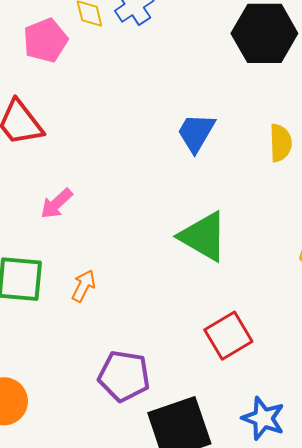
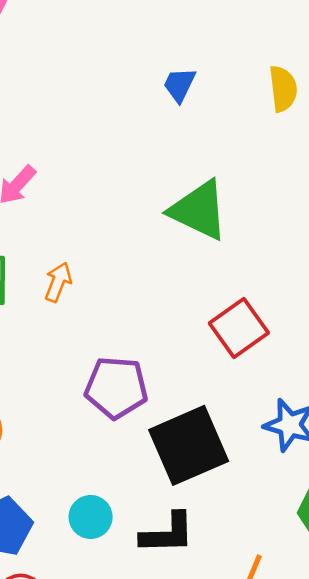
blue trapezoid: (196, 133) -> (179, 85), size x0.7

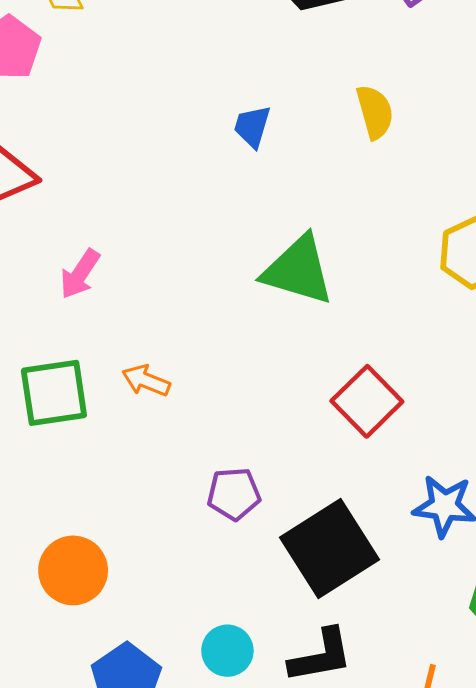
orange arrow: (58, 282) -> (146, 381), turned -81
purple pentagon: (116, 388) -> (234, 494), size x0.7

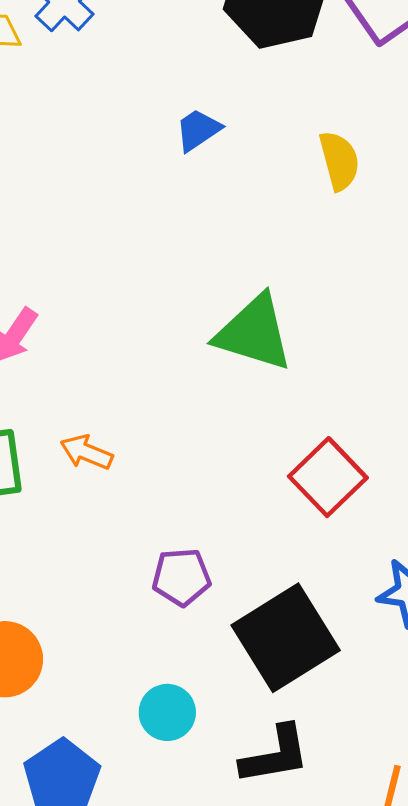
blue trapezoid: (252, 126) -> (198, 130), moved, turned 39
cyan circle: (227, 651) -> (167, 712), moved

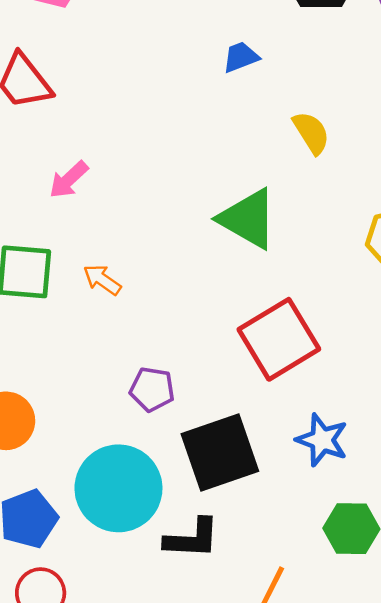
yellow semicircle: (339, 161) -> (311, 133), moved, turned -30
red square: (328, 477) -> (279, 339), size x1.4
cyan circle: (167, 712) -> (118, 488), size x2.0

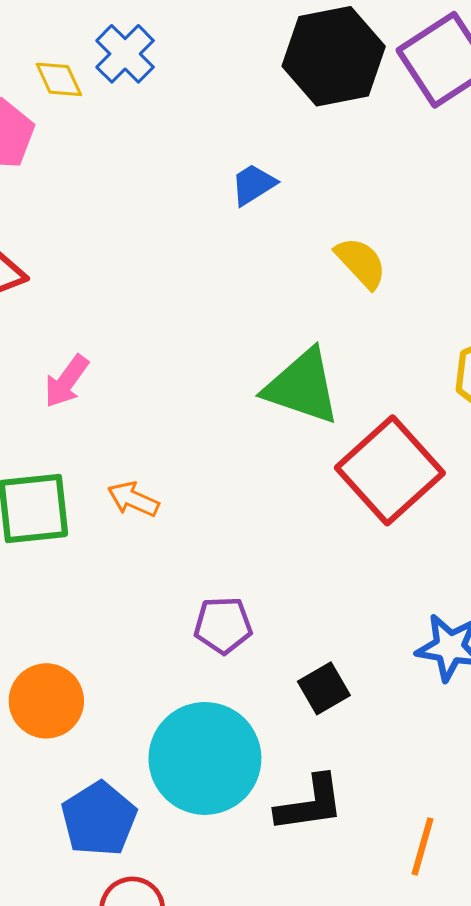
red square: (279, 339) -> (390, 470), moved
black square: (220, 453) -> (324, 688), size x0.5

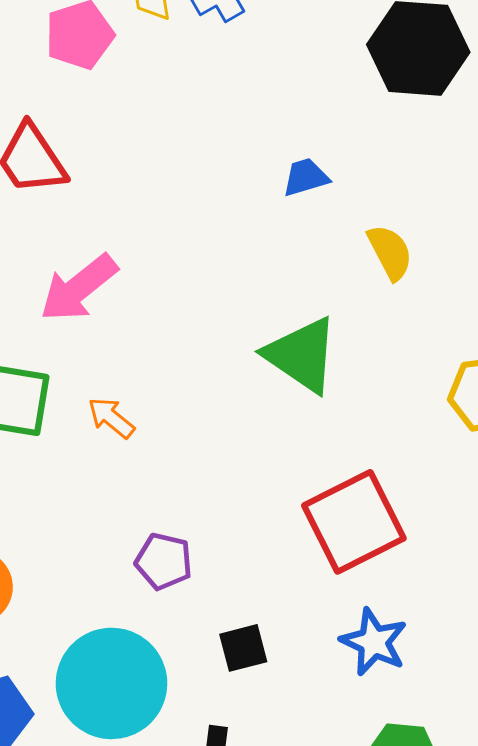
blue trapezoid: (253, 185) -> (306, 177), moved
pink arrow: (66, 381) -> (79, 288), size x1.5
red square: (390, 470) -> (354, 522), moved

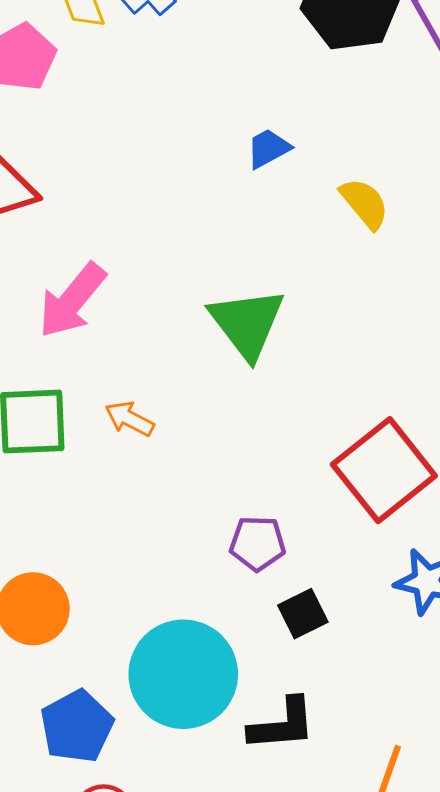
green triangle: (302, 355) -> (247, 323), moved, turned 30
purple pentagon: (164, 561) -> (257, 543), moved

